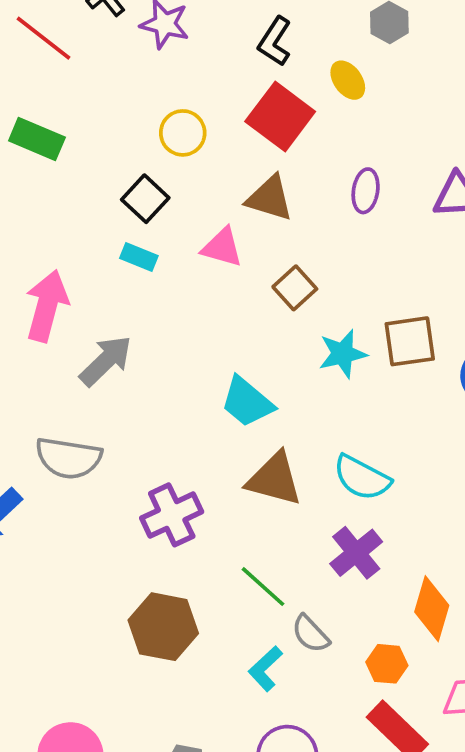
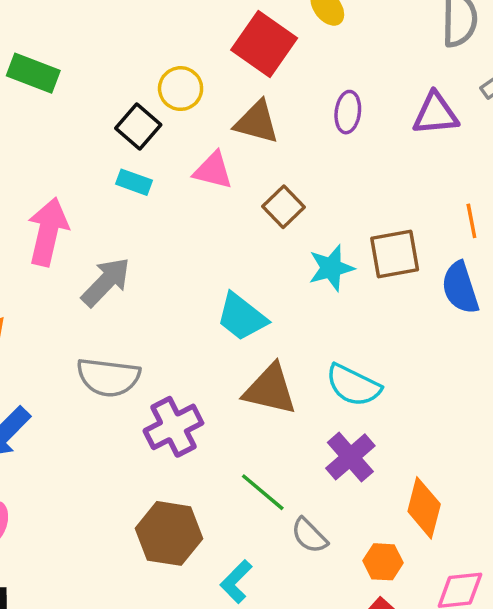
yellow circle: (183, 133) -> (181, 89), moved
gray semicircle: (68, 458) -> (108, 377), moved
cyan L-shape: (265, 669) -> (236, 582), moved

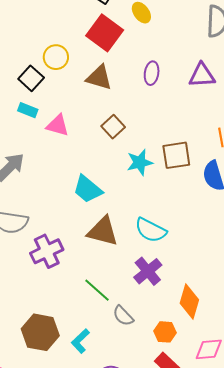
pink triangle: (213, 170) -> (58, 125), moved
brown hexagon: (169, 533) -> (40, 332), moved

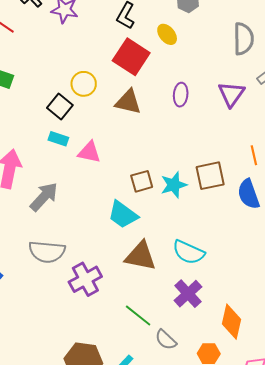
purple triangle: (202, 75) -> (231, 94), turned -48
brown square: (113, 127) -> (142, 181), moved, turned 30

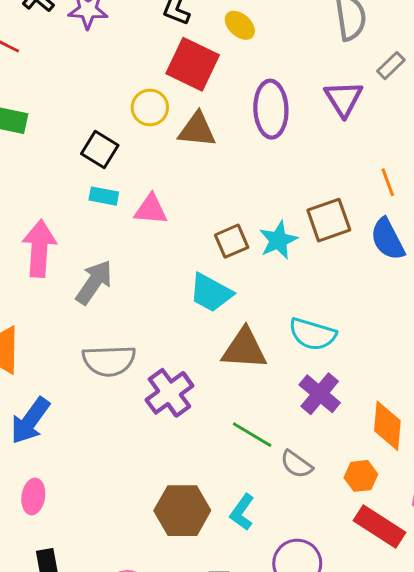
yellow circle: (84, 84) -> (150, 107), moved
purple ellipse: (181, 95) -> (271, 109), size x1.6

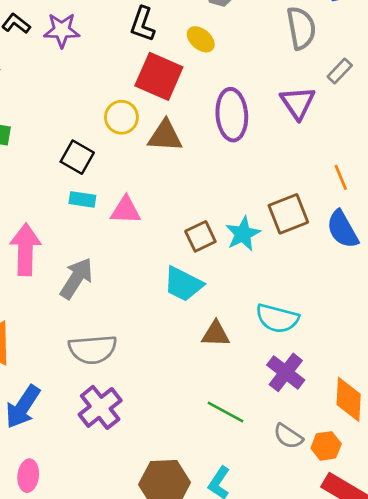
brown triangle: (244, 349) -> (216, 334), size x0.7
purple cross: (169, 393) -> (100, 407), moved
gray semicircle: (296, 464) -> (288, 436), moved

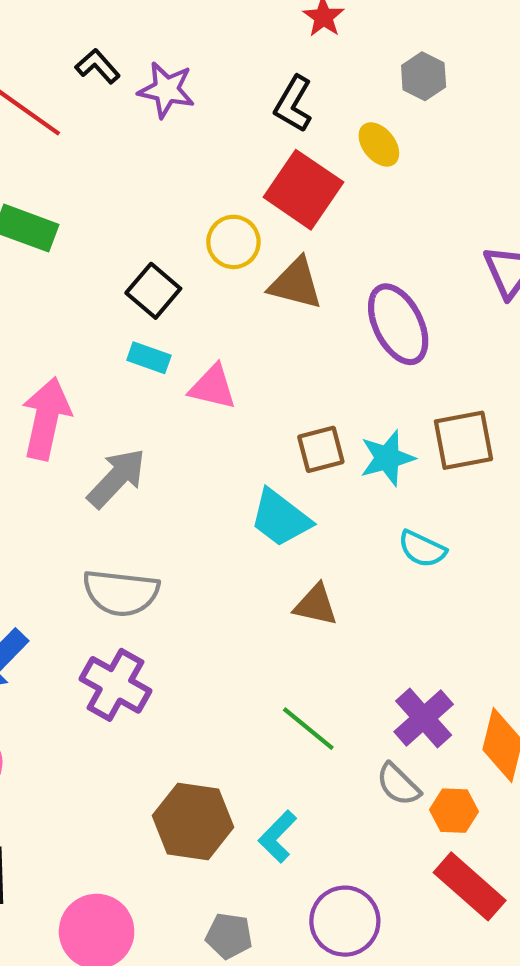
purple ellipse: (232, 115) -> (398, 324), moved, turned -33
cyan semicircle: (277, 318) -> (422, 549), moved, size x0.7
purple cross: (286, 372) -> (424, 718), moved
purple cross: (100, 407) -> (115, 685), turned -33

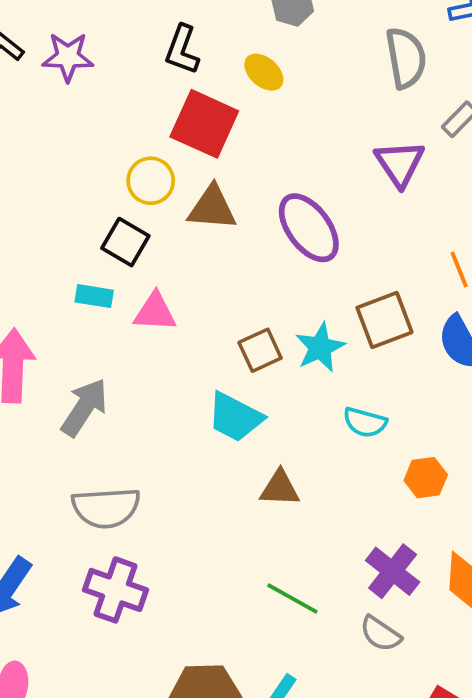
black square: (153, 291) -> (125, 242), moved
orange hexagon: (454, 811) -> (426, 478), moved

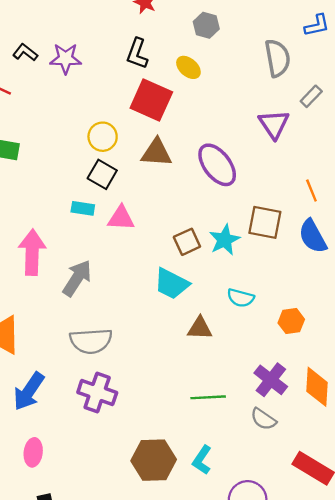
yellow circle: (151, 181) -> (103, 137), moved
brown square: (384, 320) -> (265, 222), turned 32
cyan semicircle: (365, 422) -> (241, 298), moved
green line: (292, 598) -> (208, 397), turned -32

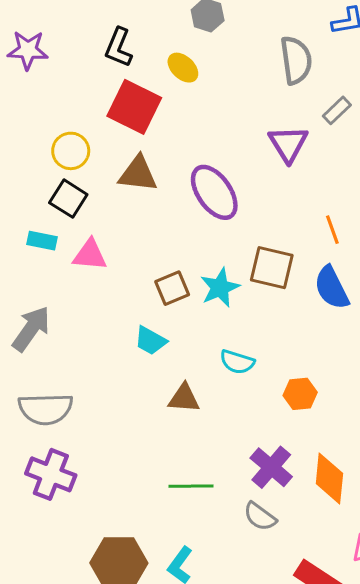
cyan trapezoid: (172, 284) -> (150, 341), size x0.7

